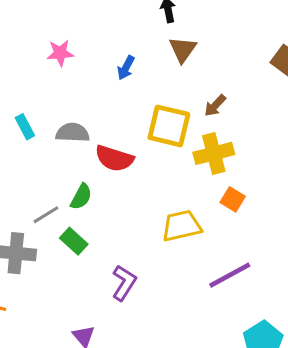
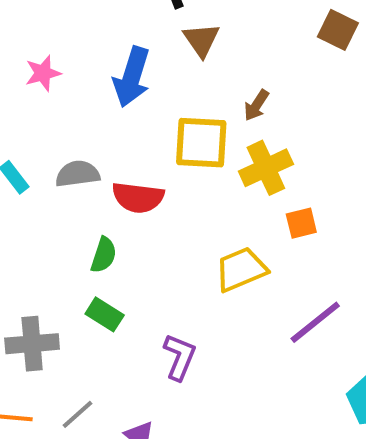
blue arrow: (126, 68) -> (132, 77), size x1.8
orange square: (233, 199) -> (301, 223), turned -35
gray line: (46, 215) -> (77, 414), moved

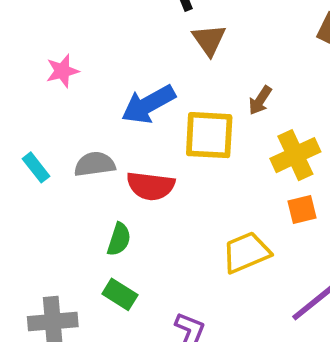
blue arrow: (132, 77) -> (148, 104), moved, turned 44
yellow cross: (266, 168) -> (295, 155), moved

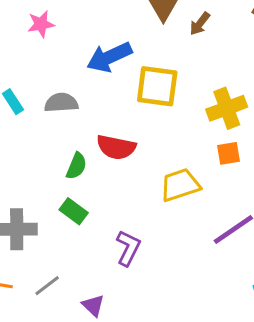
brown arrow: (260, 100) -> (200, 24), moved
red semicircle: (151, 186) -> (116, 147), moved

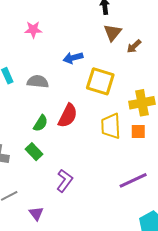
blue arrow: (109, 57) -> (73, 58), size x0.7
red semicircle: (116, 147) -> (68, 116), turned -85
yellow trapezoid: (180, 185) -> (111, 126), moved, turned -84

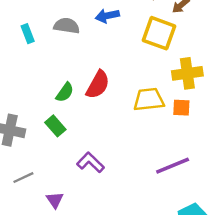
yellow square: (100, 81) -> (159, 33), moved
gray semicircle: (38, 82) -> (67, 26), moved
yellow trapezoid: (111, 126) -> (149, 99), turned 84
purple L-shape: (65, 181) -> (90, 162), turned -85

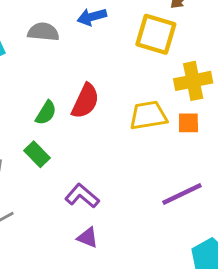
purple triangle: (55, 200) -> (88, 238), moved, turned -30

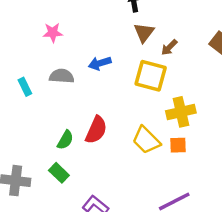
yellow trapezoid: (148, 115) -> (146, 140), turned -124

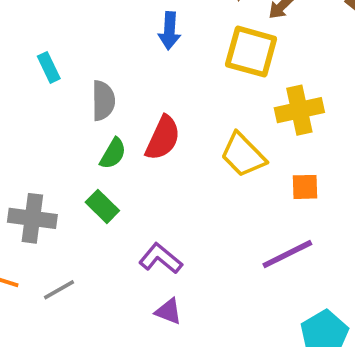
blue arrow: (100, 63) -> (169, 31), turned -70
gray semicircle: (62, 76) -> (103, 101), moved, turned 85
orange square: (178, 145) -> (305, 187), moved

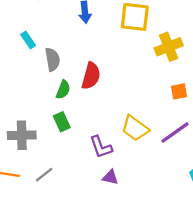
cyan rectangle: (49, 67) -> (28, 40), moved
yellow trapezoid: (243, 155) -> (135, 128), moved
green rectangle: (102, 206) -> (62, 122), turned 30
purple L-shape: (161, 259) -> (101, 147), turned -140

